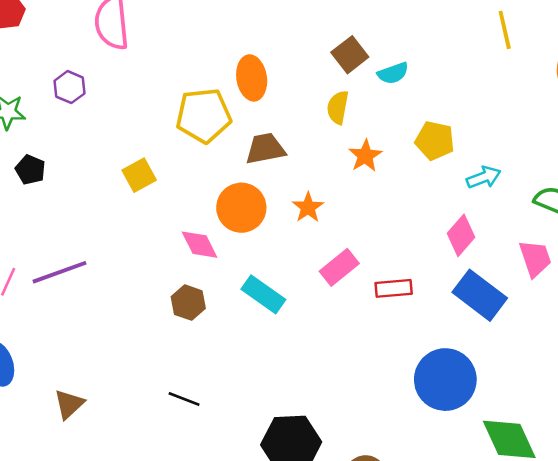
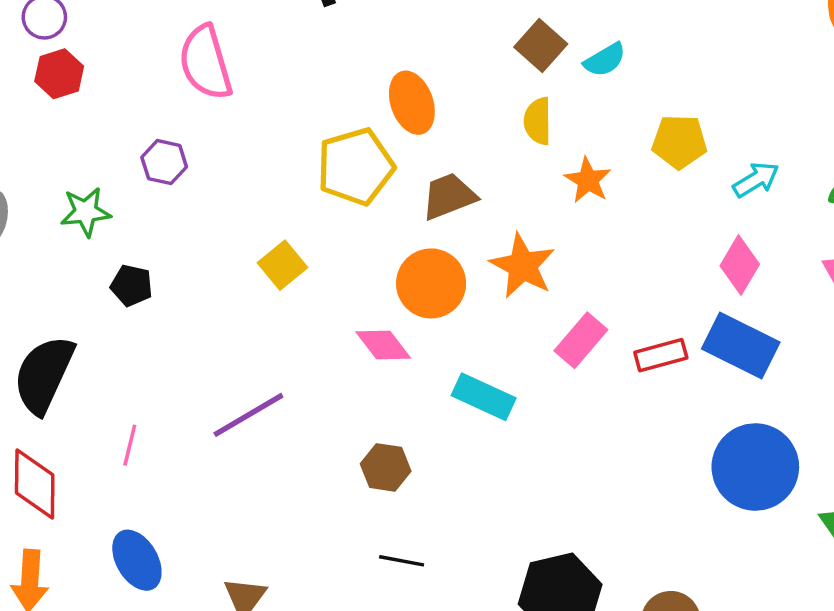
orange star: (308, 207) -> (523, 266), size x1.5
purple line: (59, 272) -> (248, 415), moved
blue rectangle: (480, 295) -> (741, 345), moved
brown hexagon: (188, 303) -> (386, 467), moved

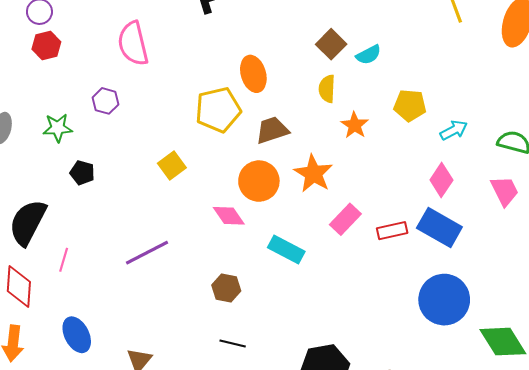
pink line: (130, 445) -> (64, 260), moved

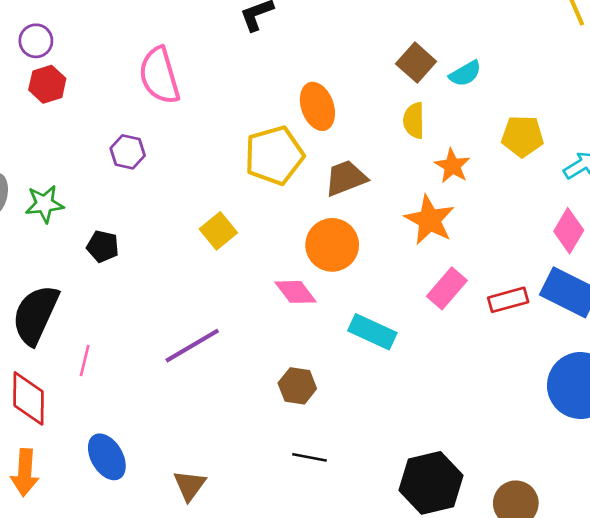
green star: (58, 128) -> (44, 204), moved
orange star: (313, 174) -> (430, 220), moved

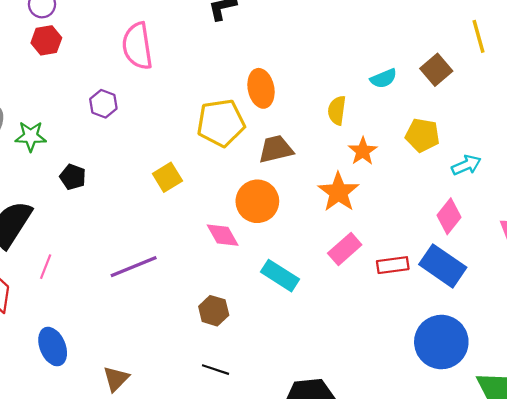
brown square: (416, 63) -> (436, 70), moved

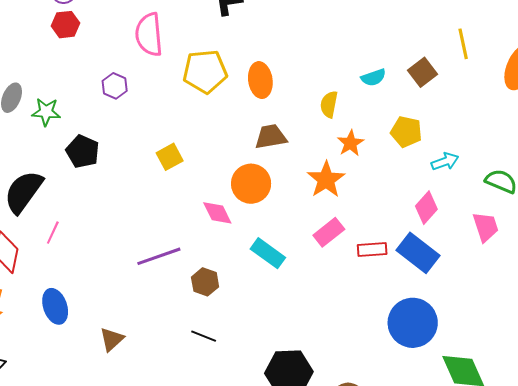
yellow pentagon: (221, 123) -> (205, 71), moved
black pentagon: (73, 177) -> (83, 152), size x1.4
purple line: (134, 267) -> (159, 256), moved

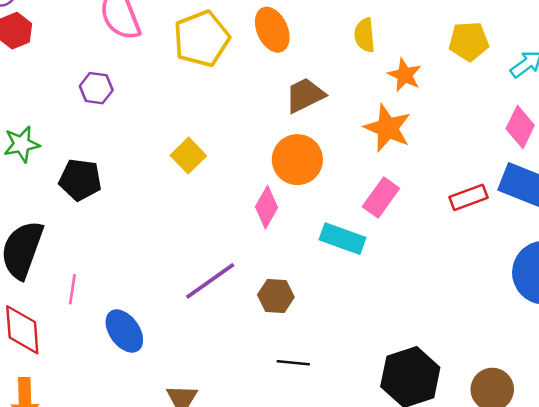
pink diamond: (217, 213) -> (266, 207), turned 72
pink rectangle: (329, 232) -> (381, 197), moved
blue ellipse: (55, 306) -> (124, 331), moved

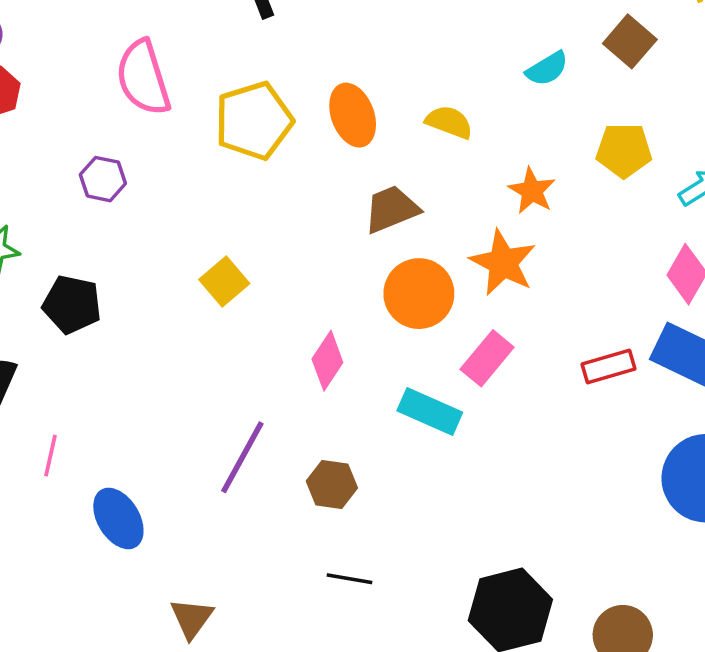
yellow semicircle: (365, 35) -> (449, 122), moved, turned 112
orange circle: (297, 160) -> (419, 294), moved
purple line: (210, 281) -> (242, 457), turned -30

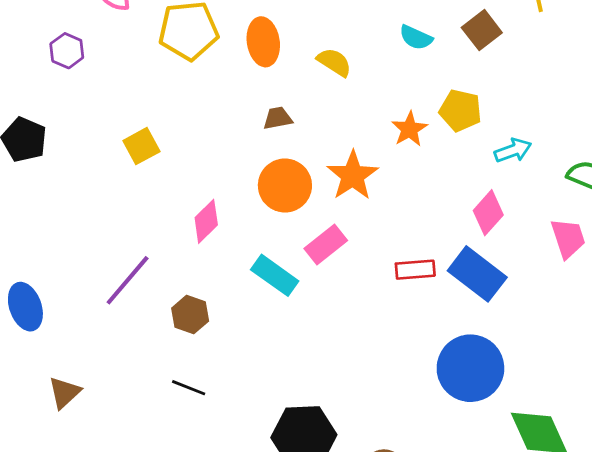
cyan semicircle: (547, 69) -> (416, 38), turned 44
orange star: (532, 191) -> (409, 129), moved
brown trapezoid: (392, 209) -> (278, 118), size x0.7

